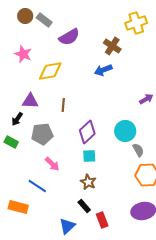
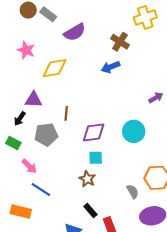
brown line: (63, 105) -> (66, 113), moved
purple diamond: (87, 132) -> (94, 132), turned 35
gray semicircle: (138, 150) -> (133, 192), moved
pink arrow: (52, 164) -> (29, 166), moved
brown star: (88, 182) -> (87, 179), moved

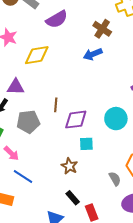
brown line: (66, 113) -> (56, 105), moved
cyan square: (96, 158) -> (86, 144), moved

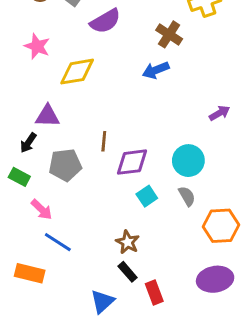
cyan square: (86, 144) -> (147, 196), turned -32
brown star: (69, 166) -> (128, 242), moved
gray semicircle: (115, 179) -> (187, 196), moved

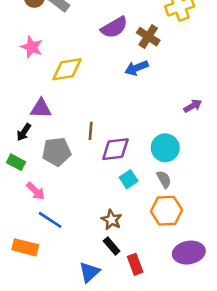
purple semicircle: (105, 21) -> (114, 27), moved
orange hexagon: (221, 226) -> (167, 211), moved

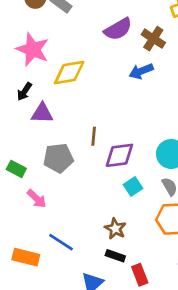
pink star: (32, 47) -> (33, 49), size x1.4
black arrow: (24, 132) -> (24, 92), moved
blue line: (50, 220) -> (61, 242), moved
black rectangle: (112, 246) -> (115, 256), turned -30

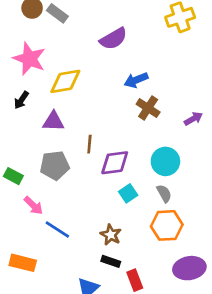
brown cross: (153, 39) -> (148, 108), moved
purple triangle: (42, 113) -> (53, 121), moved
blue line: (61, 242) -> (57, 229), moved

